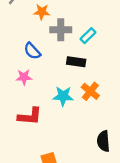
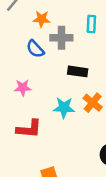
cyan rectangle: (88, 36) -> (91, 24), moved, turned -42
blue semicircle: (32, 51) -> (35, 49), moved

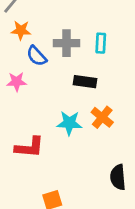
orange star: (41, 19) -> (21, 30), moved
cyan rectangle: (91, 24) -> (101, 43), moved
pink star: (23, 88) -> (17, 82), moved

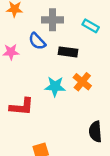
cyan rectangle: (101, 43) -> (91, 26), moved, turned -63
blue semicircle: (37, 56) -> (37, 41), moved

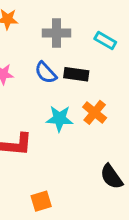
blue semicircle: (37, 41) -> (46, 73), moved
black semicircle: (95, 132) -> (111, 177), turned -30

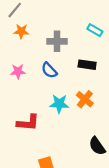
cyan rectangle: (105, 41) -> (95, 30), moved
black rectangle: (76, 74) -> (87, 65), moved

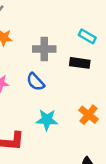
black rectangle: (87, 65) -> (80, 63), moved
orange cross: (85, 99) -> (89, 115), moved

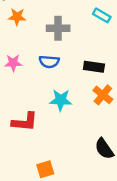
black rectangle: (80, 63) -> (94, 67), moved
blue semicircle: (35, 82) -> (49, 62), turned -42

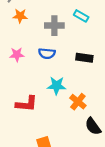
cyan rectangle: (102, 15) -> (81, 16), moved
orange cross: (103, 95) -> (78, 102), moved

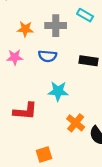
orange star: (20, 16) -> (25, 29), moved
orange cross: (78, 102) -> (76, 123), moved

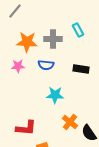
cyan rectangle: (85, 15) -> (78, 30), turned 32
orange star: (25, 29) -> (27, 42), size x1.5
red L-shape: (25, 111) -> (26, 128), moved

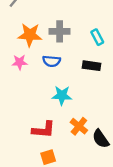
cyan rectangle: (78, 30) -> (97, 37), moved
red L-shape: (26, 128) -> (44, 130), moved

